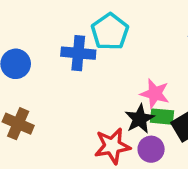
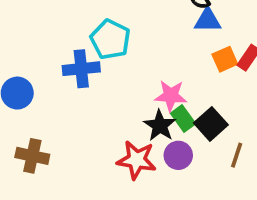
green rectangle: (162, 117) -> (183, 119), turned 60
red star: (112, 146) -> (137, 160), turned 30

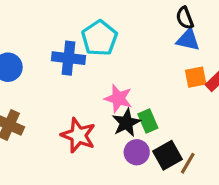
pink star: (171, 96) -> (118, 99), moved
black square: (211, 124) -> (168, 155), moved
red star: (137, 160) -> (78, 135), moved

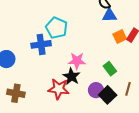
green rectangle: (148, 121) -> (110, 69), moved
black star: (126, 123) -> (71, 77), moved
black square: (168, 155) -> (108, 95), moved

